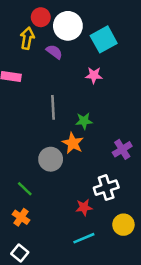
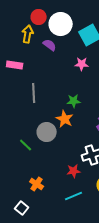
gray line: (53, 107) -> (34, 93), moved
green line: (25, 189) -> (26, 145), moved
orange cross: (21, 217) -> (37, 184), moved

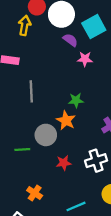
purple semicircle: (50, 45) -> (70, 40), moved
green line: (26, 145) -> (22, 149), turned -48
red star: (74, 171) -> (64, 163), moved

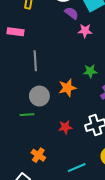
green star: (76, 100) -> (90, 71), moved
orange star: (66, 120) -> (67, 88), turned 30
gray circle: (46, 135) -> (39, 96), moved

